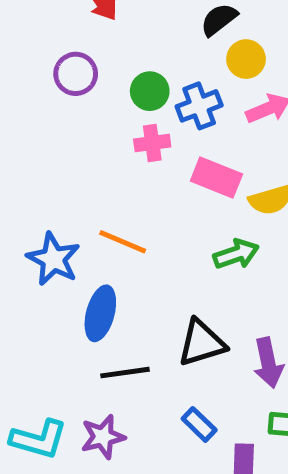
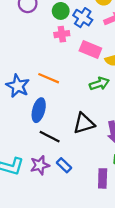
blue cross: (199, 106) -> (83, 18), turned -36
black line: (125, 373) -> (50, 137), turned 35
blue rectangle: (199, 424) -> (64, 165), moved

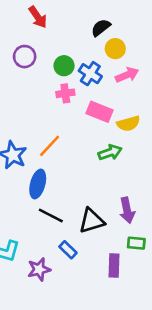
orange line: (49, 78) -> (50, 146), turned -70
black triangle: (84, 123) -> (92, 221), moved
purple star: (40, 165) -> (39, 269), moved

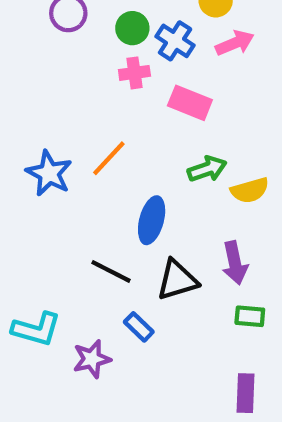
yellow semicircle: (128, 124) -> (250, 190), moved
blue ellipse: (38, 184) -> (152, 220), moved
purple rectangle: (114, 265) -> (245, 393), moved

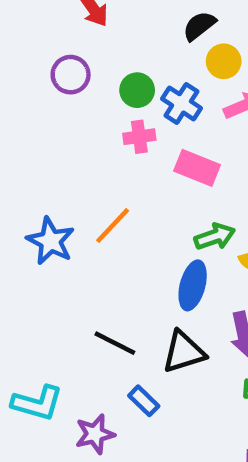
blue ellipse: (152, 220) -> (193, 285), moved

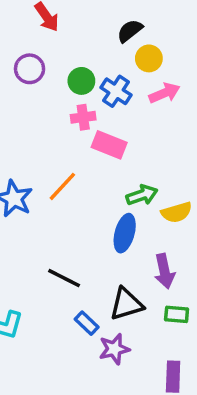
pink rectangle: (197, 168) -> (109, 145), moved
black triangle: (184, 352) -> (126, 304), moved
purple star: (95, 434) -> (114, 349), moved

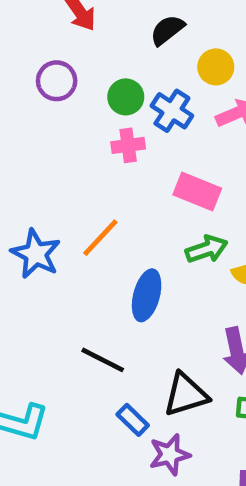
black semicircle: (130, 31) -> (167, 30), moved
pink rectangle: (109, 145) -> (197, 192), moved
blue ellipse: (125, 233) -> (147, 295), moved

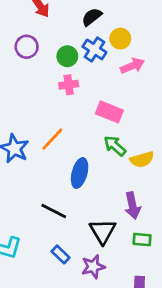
blue cross: (172, 111) -> (94, 49), moved
green arrow: (207, 249) -> (115, 146), turned -120
black triangle: (186, 395) -> (103, 231), turned -44
blue rectangle: (133, 420) -> (61, 254), moved

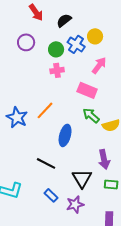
black semicircle: (92, 17) -> (64, 20), moved
pink arrow: (132, 66) -> (99, 65), moved, turned -30

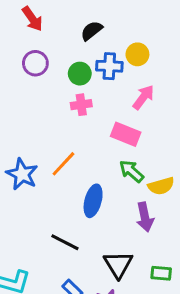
red arrow: (36, 12) -> (32, 19), moved
blue cross: (76, 44) -> (109, 66), turned -30
purple arrow: (104, 159) -> (145, 217), moved

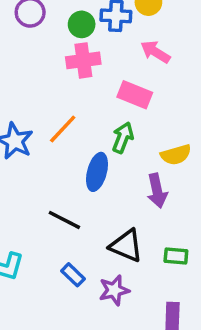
pink arrow: (143, 97) -> (155, 52), turned -95
pink cross: (81, 105) -> (83, 60), size x1.4
green arrow: (132, 171) -> (123, 138), moved, turned 70
black triangle: (118, 264) -> (126, 246), turned -36

